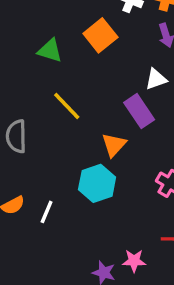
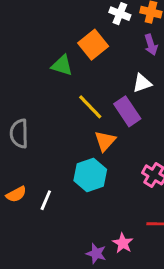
green triangle: (50, 51) -> (62, 65), moved
yellow line: (67, 106) -> (90, 107), moved
pink star: (134, 261) -> (123, 243), turned 30

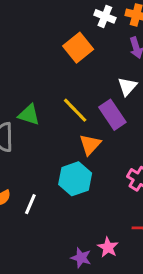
green triangle: (62, 65) -> (29, 115), moved
white triangle: (142, 83) -> (127, 86), turned -30

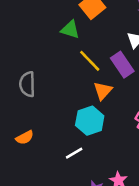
green triangle: (29, 115) -> (70, 30), moved
white line: (30, 204) -> (74, 153), moved, turned 36

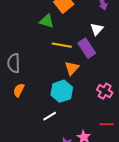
yellow line: (90, 61) -> (62, 45), turned -36
orange semicircle: (25, 138) -> (19, 90), moved, turned 144

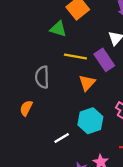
gray semicircle: (14, 63) -> (42, 77), moved
cyan hexagon: (62, 91) -> (90, 121), moved

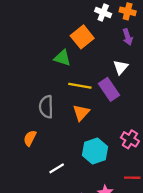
orange triangle: (87, 83) -> (81, 113), moved
white line: (62, 138) -> (57, 168), moved

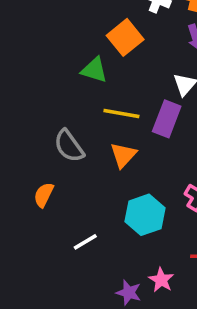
purple rectangle: (109, 89) -> (167, 119), turned 55
gray semicircle: (46, 107) -> (69, 146), turned -35

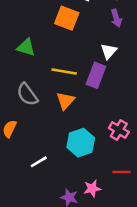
orange square: (125, 37) -> (67, 18), turned -30
green triangle: (94, 70) -> (26, 47), moved
pink star: (161, 280) -> (92, 188), turned 30

